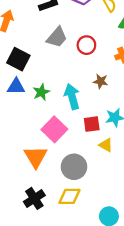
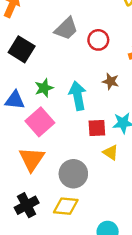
blue triangle: (16, 87) -> (15, 100), moved
pink square: (54, 129) -> (40, 122), moved

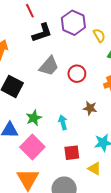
cyan arrow: (78, 96) -> (63, 122), size x0.6
red square: (97, 128) -> (72, 153), moved

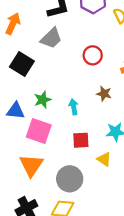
gray trapezoid: (49, 66) -> (51, 38), moved
pink square: (32, 147) -> (39, 131), turned -30

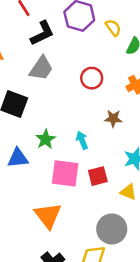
pink square: (39, 131) -> (65, 173), moved
gray circle: (70, 179) -> (112, 229), moved

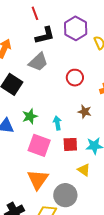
red square: (98, 176) -> (70, 144), moved
orange triangle: (48, 216) -> (38, 179), moved

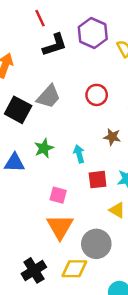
gray trapezoid: (38, 62) -> (49, 97), moved
pink square: (39, 145) -> (58, 195), moved, size x0.6

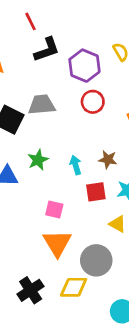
purple hexagon: (93, 33) -> (84, 66), moved
gray trapezoid: (49, 97) -> (42, 105), turned -136
brown star: (112, 137) -> (108, 159), moved

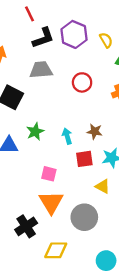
purple hexagon: (84, 66) -> (74, 34), moved
gray trapezoid: (42, 105) -> (41, 70), moved
yellow diamond: (74, 287) -> (56, 250), moved
black cross: (31, 290) -> (26, 226), moved

